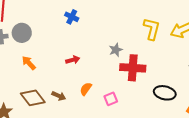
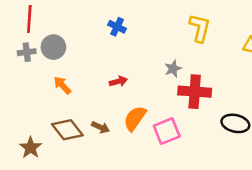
yellow L-shape: (152, 29) -> (200, 28), moved
orange semicircle: (86, 89) -> (135, 118), size x1.5
pink square: (111, 99) -> (167, 131), size x1.5

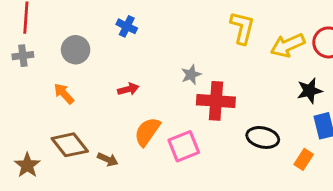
yellow L-shape: (200, 28) -> (242, 28), moved
gray circle: (53, 47) -> (76, 50), moved
brown arrow: (101, 127) -> (108, 159), moved

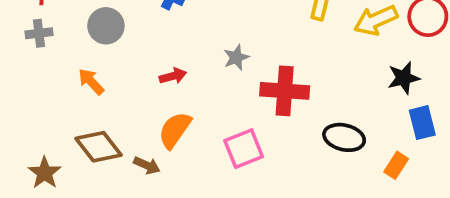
gray star: (191, 75) -> (236, 57), moved
orange semicircle: (147, 132) -> (175, 130), moved

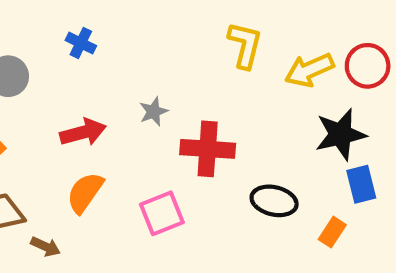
red arrow: (173, 76) -> (83, 132), size x1.5
black star: (404, 78) -> (341, 134), size x1.4
brown arrow: (147, 165) -> (46, 247), moved

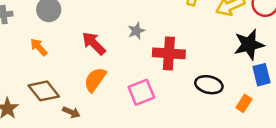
red arrow: (83, 132) -> (94, 43), turned -120

